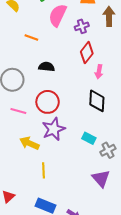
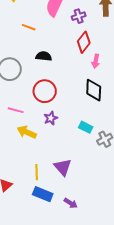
pink line: (18, 111) -> (16, 110), moved
purple star: (54, 129) -> (51, 118), size x0.6
yellow line: (44, 170) -> (37, 172), moved
purple triangle: (101, 178) -> (63, 167), moved

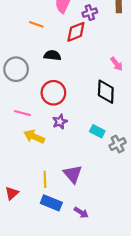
red diamond: (84, 42) -> (76, 32), moved, turned 30
pink arrow: (96, 61) -> (117, 64), moved, turned -48

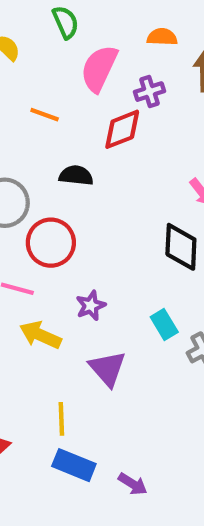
red circle: (53, 93) -> (51, 243), moved
cyan rectangle: (97, 131) -> (164, 324), turned 32
purple triangle: (73, 174) -> (108, 369), moved

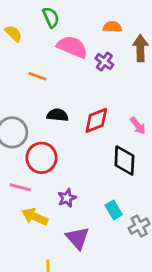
pink semicircle: (99, 68) -> (72, 47), turned 88
purple cross: (149, 92) -> (104, 62), turned -36
red diamond: (122, 129) -> (96, 120), moved

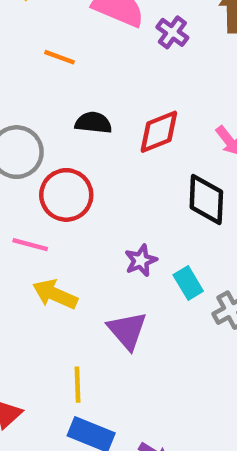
purple star: (67, 198) -> (141, 260), moved

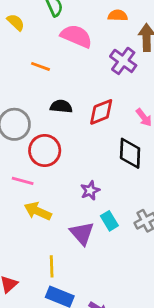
purple cross: (172, 32) -> (123, 61), moved, size x1.4
cyan rectangle: (188, 283) -> (109, 221), moved

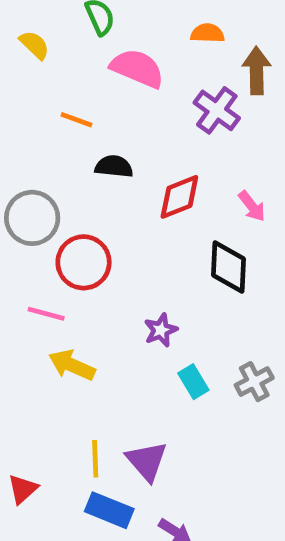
black semicircle: (61, 106) -> (114, 166), moved
purple triangle: (82, 233) -> (147, 461), moved

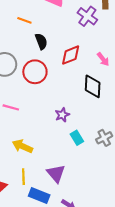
black semicircle: (114, 166) -> (41, 41), turned 63
red circle: (84, 262) -> (35, 72), moved
yellow arrow: (72, 365) -> (22, 146), moved
yellow line: (95, 459) -> (23, 177), moved

